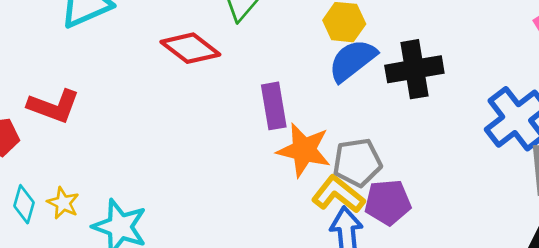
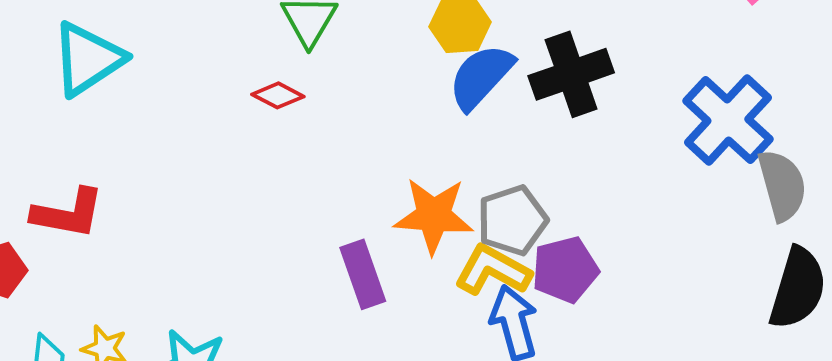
red diamond: (190, 48) -> (278, 95), moved, size x0.6
purple rectangle: (274, 106) -> (363, 274), moved

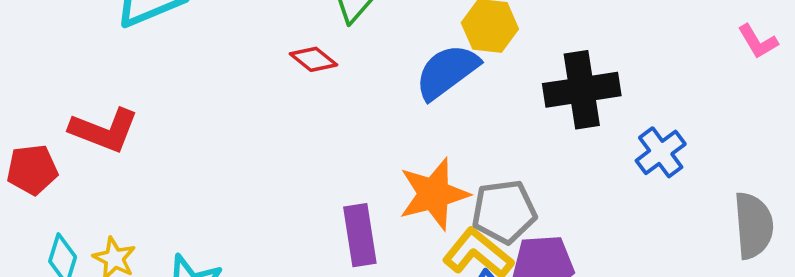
blue semicircle: (481, 77) -> (447, 72), moved
blue cross: (728, 120) -> (661, 152), moved, size x0.6
orange star: (434, 216) -> (434, 194), turned -30

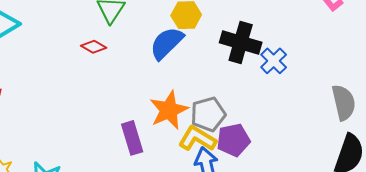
black cross: (582, 90) -> (241, 43), turned 33
blue cross: (661, 152) -> (274, 61), moved

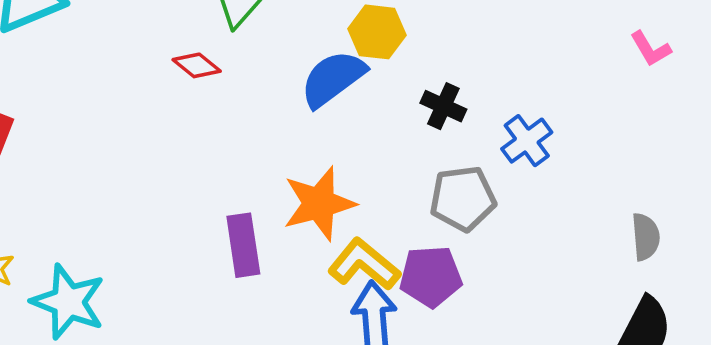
black cross: (241, 43) -> (443, 106), moved, size x0.6
gray semicircle: (344, 103) -> (646, 237), size x0.7
gray pentagon: (208, 114) -> (463, 198), moved

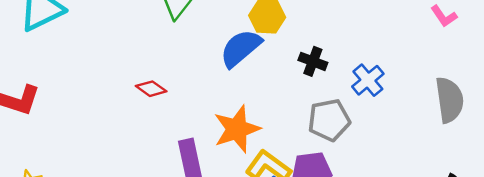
red diamond: (197, 65) -> (151, 89), moved
gray semicircle: (646, 237) -> (449, 100), moved, size x1.5

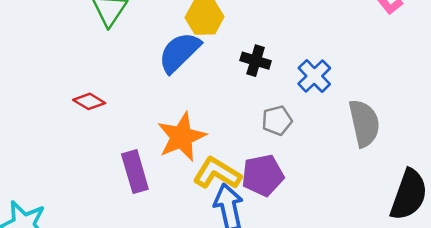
gray semicircle: (449, 100) -> (364, 123), moved
gray pentagon: (329, 120) -> (277, 120), size x0.7

